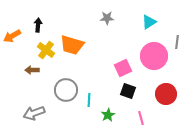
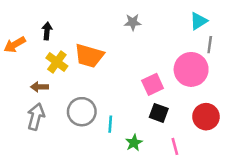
cyan triangle: (149, 22) -> (199, 21), moved
gray line: (177, 42) -> (210, 45), moved
gray arrow: (34, 113) -> (36, 117), moved, turned 125

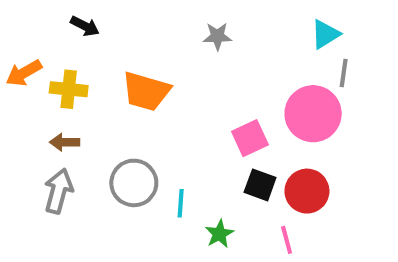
black arrow: (47, 31) -> (85, 26), moved, turned 112
yellow cross: (57, 62) -> (69, 89), moved, turned -30
red circle: (206, 117) -> (307, 191), moved

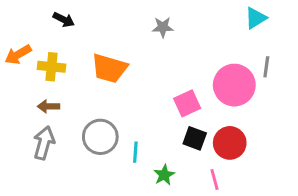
cyan triangle: (325, 34) -> (256, 18), moved
gray line: (344, 73) -> (266, 67), moved

